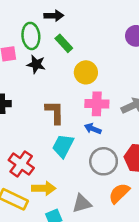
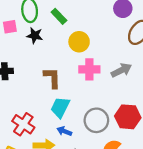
blue arrow: (93, 129) -> (64, 131), moved

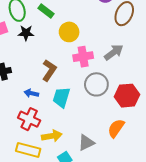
brown L-shape: (52, 78) -> (49, 70), turned 45
gray circle: (96, 120) -> (96, 84), moved
blue arrow: (64, 131) -> (31, 93), moved

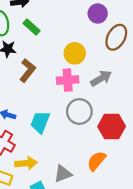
yellow circle: (69, 32) -> (75, 53), moved
brown L-shape: (49, 70) -> (28, 70), moved

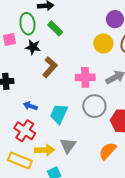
yellow circle: (75, 53) -> (103, 43), moved
gray triangle: (63, 174) -> (68, 145), moved, turned -36

